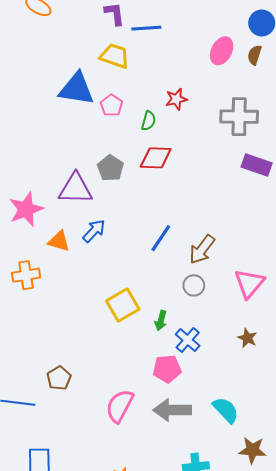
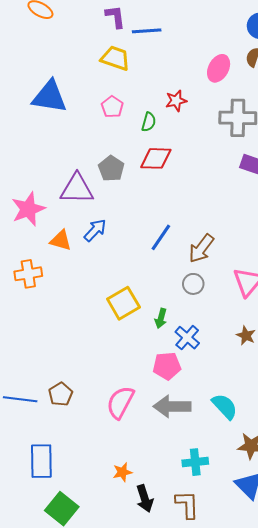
pink ellipse: (222, 51) -> (219, 68), moved
blue triangle: (76, 89) -> (50, 97), moved
brown pentagon: (59, 378) -> (61, 394), moved

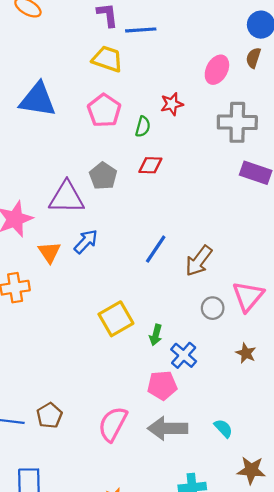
pink pentagon: (112, 107) -> (104, 110), size x1.4
red diamond: (156, 158) -> (150, 165), size x0.7
orange triangle: (61, 240) -> (49, 252), turned 40
gray circle: (193, 284) -> (213, 308), moved
cyan semicircle: (225, 406) -> (223, 428), size x0.7

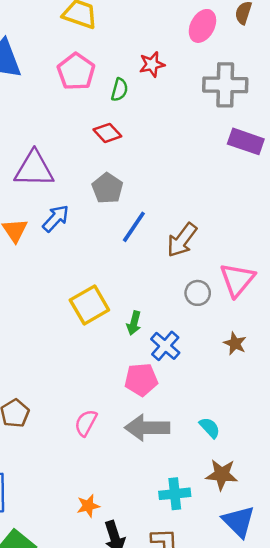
red diamond: (150, 165) -> (107, 133), moved, turned 45
gray pentagon: (103, 176) -> (107, 188), moved
pink semicircle: (113, 424) -> (86, 423), size x0.7
brown star: (251, 470) -> (222, 475), moved

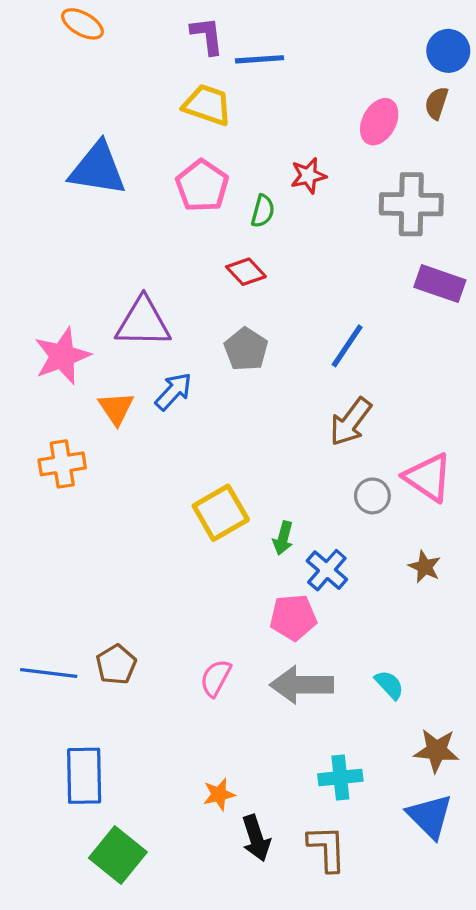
blue line: (134, 227) -> (347, 346), moved
pink triangle: (237, 280) -> (428, 477), turned -36
brown star: (222, 475) -> (436, 751), moved

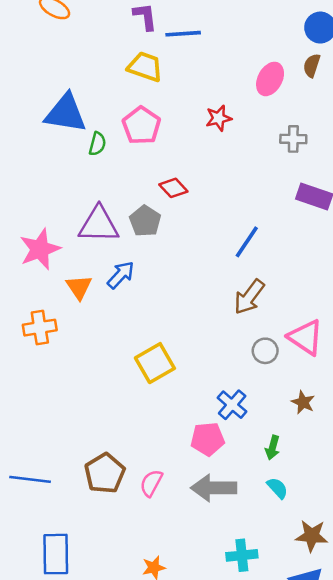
gray cross: (411, 204) -> (293, 139), size x0.6
green semicircle: (263, 211) -> (97, 144), moved
gray pentagon: (246, 349) -> (145, 221), moved
green arrow: (283, 538) -> (272, 448), moved
brown pentagon: (116, 665) -> (105, 473), moved, size x1.4

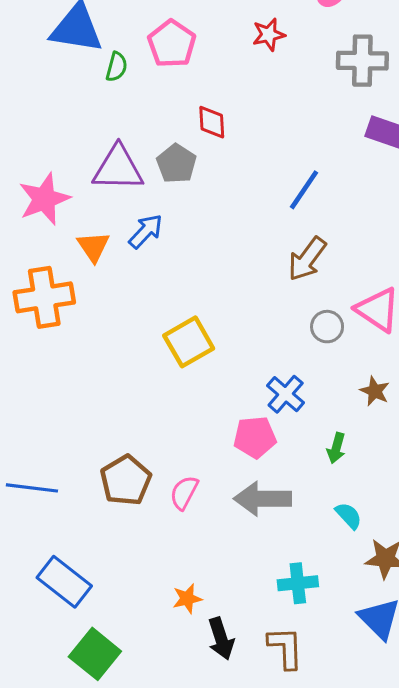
gray cross: (293, 139) -> (362, 61), size x1.5
red diamond: (173, 188) -> (212, 122), turned 40
orange cross: (40, 328) -> (44, 297), size x1.4
cyan semicircle: (277, 488) -> (349, 516), moved
blue rectangle: (56, 554) -> (64, 582), turned -51

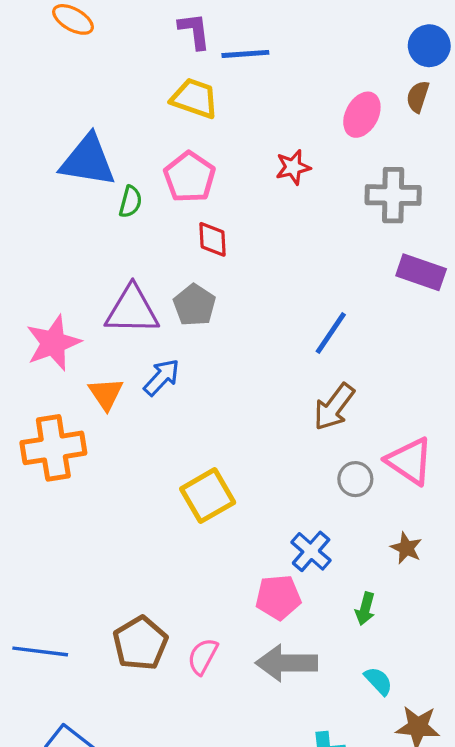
red diamond: (212, 122) -> (213, 239), moved

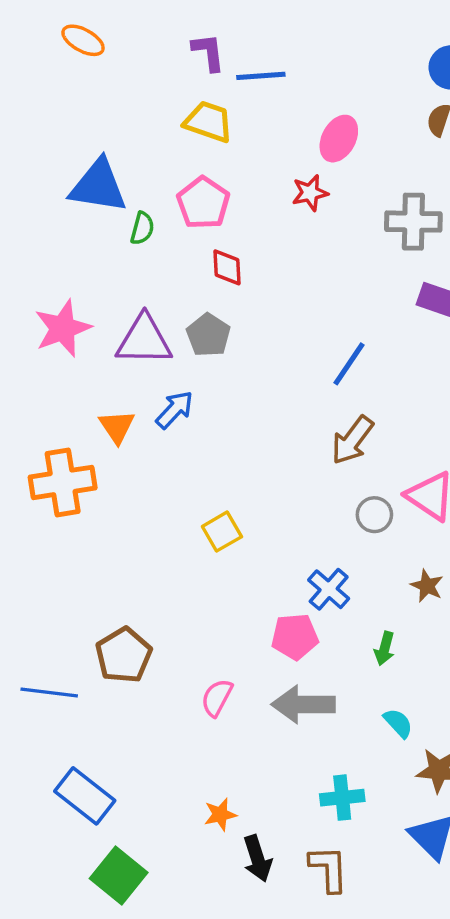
pink ellipse: (362, 115) -> (339, 139), moved
pink star: (53, 343) -> (63, 328), moved
yellow square: (208, 496) -> (222, 532), size x0.7
brown pentagon: (140, 643) -> (124, 655), moved

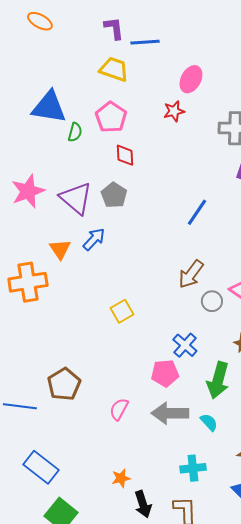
purple triangle: (144, 340) -> (76, 198), turned 39
brown arrow: (352, 440) -> (191, 274), moved
green arrow: (385, 648) -> (218, 380), size x1.8
cyan semicircle: (398, 723) -> (209, 422), moved

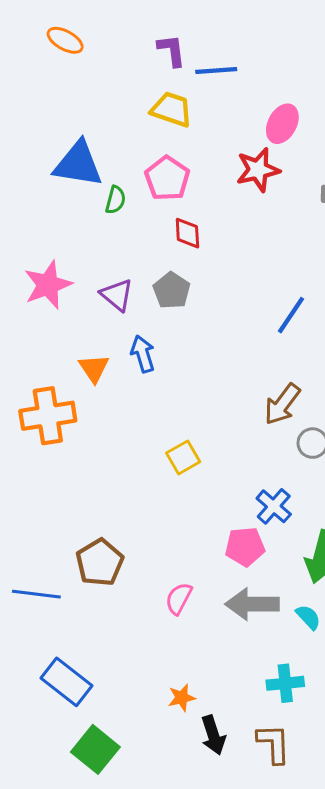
red star: (174, 111) -> (258, 170), size x1.4
purple triangle: (76, 198) -> (117, 295), size x0.7
blue arrow: (94, 239) -> (143, 354), turned -60

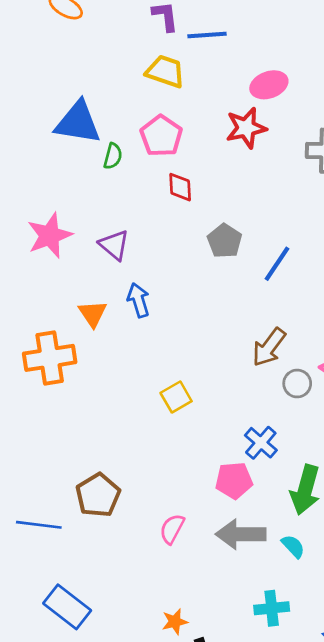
pink ellipse: (282, 124) -> (269, 85), turned 42
gray pentagon: (172, 291) -> (225, 241), moved

